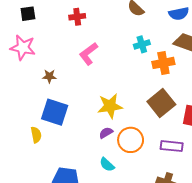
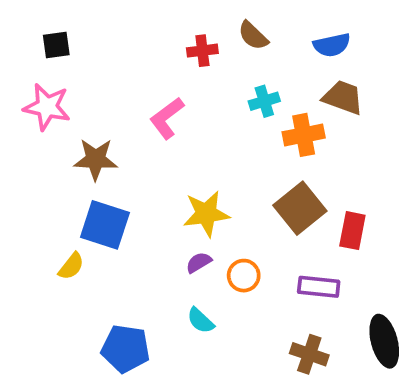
red cross: (77, 17) -> (202, 51), moved
brown star: (49, 76) -> (96, 159), size x1.6
yellow semicircle: (36, 135) -> (71, 266), turned 49
orange circle: (131, 140) -> (244, 276), size x0.7

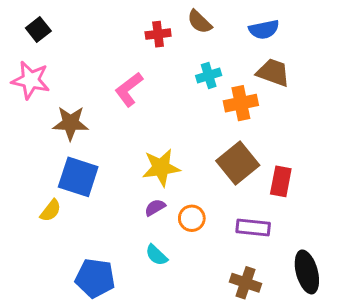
black square: (56, 45) -> (38, 29), turned -30

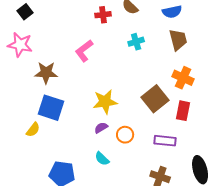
brown trapezoid: (273, 72) -> (178, 40), turned 55
orange cross: (241, 103) -> (183, 78), moved, turned 35

